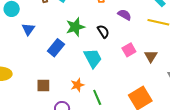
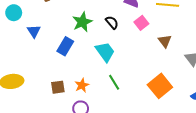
pink square: (129, 50) -> (141, 23), moved
orange star: (77, 85) -> (82, 85), moved
green line: (97, 97) -> (114, 82), moved

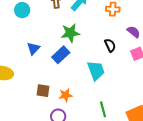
green star: (82, 22) -> (70, 33), moved
blue triangle: (34, 31) -> (33, 48), moved
green line: (114, 82) -> (103, 109), moved

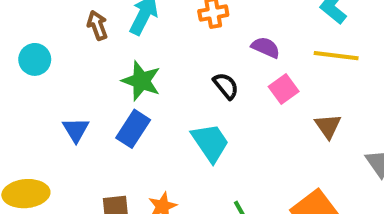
green star: (70, 33) -> (141, 81), turned -30

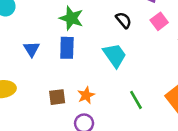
blue rectangle: (133, 129) -> (67, 48), turned -30

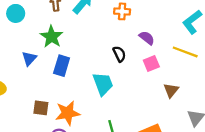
green star: (71, 18) -> (52, 37), moved
orange star: (86, 95) -> (68, 113), size x1.5

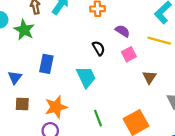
green star: (52, 37) -> (24, 30), moved
blue triangle: (29, 58) -> (15, 77), moved
brown square: (41, 108) -> (22, 104), moved

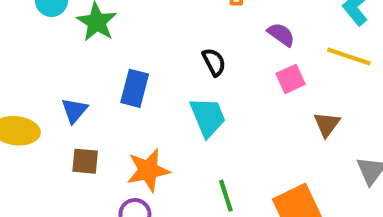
black semicircle: (99, 48) -> (214, 62), moved

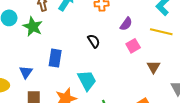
purple semicircle: (281, 34) -> (126, 24), turned 96
cyan trapezoid: (208, 117) -> (87, 80), moved

